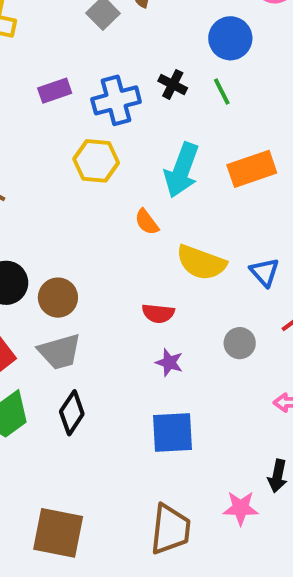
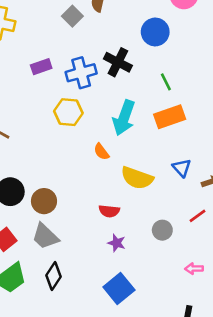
black cross: (173, 84) -> (118, 62), size x1.5
green line: (222, 91) -> (166, 82), moved
blue triangle: (265, 272) -> (182, 168), moved
gray trapezoid: (60, 352) -> (45, 236), turned 60
blue square: (172, 433) -> (119, 289), turned -36

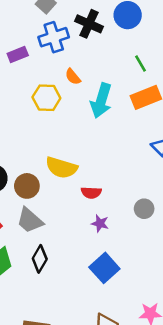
black cross: (118, 62) -> (89, 24), moved
blue cross: (81, 73) -> (54, 37), moved
orange semicircle: (101, 152) -> (73, 77), moved
yellow semicircle: (137, 178) -> (61, 168), moved

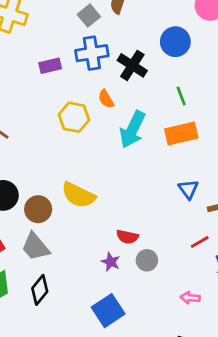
black cross: (89, 24) -> (132, 65), moved
red semicircle: (91, 193) -> (127, 237), moved
gray circle: (144, 209) -> (147, 260), moved

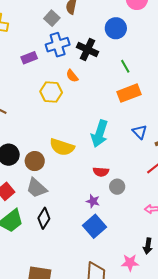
cyan arrow: (132, 130) -> (100, 134), moved
purple star: (111, 262) -> (93, 201), moved

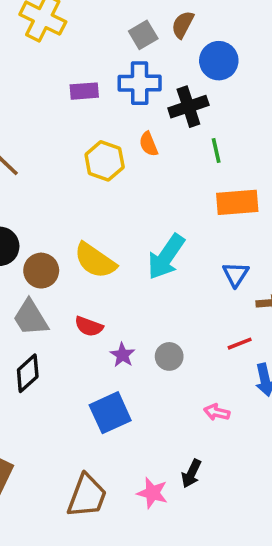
blue circle: (116, 28) -> (219, 61), moved
black cross: (88, 49) -> (188, 107), turned 30
green line: (125, 66) -> (216, 151), moved
red semicircle: (101, 172) -> (89, 326), moved
purple star: (93, 201) -> (122, 355), moved

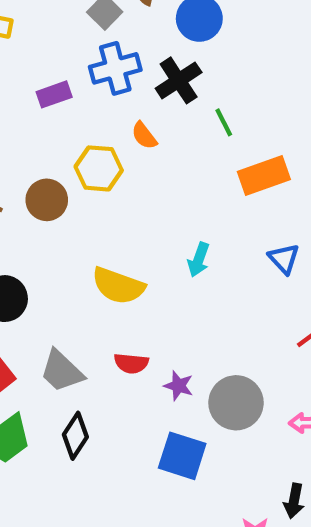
cyan arrow: (166, 257) -> (199, 260), size x0.6
brown circle: (41, 271) -> (47, 200), moved
gray circle: (169, 356) -> (236, 403), moved, size x1.6
blue square: (110, 413) -> (182, 456), turned -33

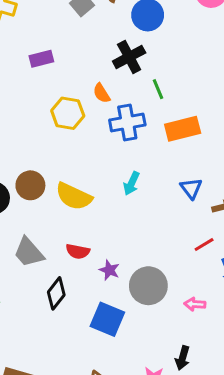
blue cross: (115, 68) -> (127, 122), moved
brown circle: (47, 200) -> (30, 185), moved
black diamond: (75, 436) -> (56, 293), moved

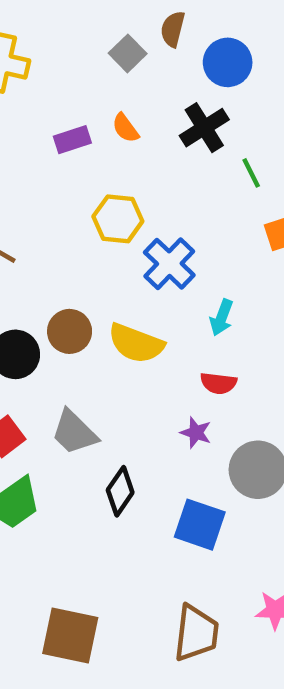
orange semicircle: (102, 93) -> (125, 128), moved
blue cross: (127, 122) -> (169, 264), moved, turned -32
red semicircle: (78, 251) -> (218, 383), moved
purple star: (109, 270) -> (196, 433), moved

